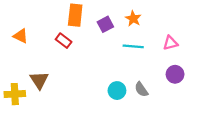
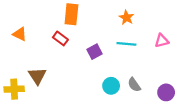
purple square: (105, 24) -> (95, 52), moved
purple circle: (175, 74) -> (166, 92), moved

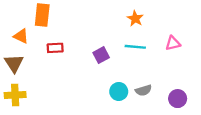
orange rectangle: (71, 14) -> (42, 15), moved
red rectangle: (60, 38) -> (55, 48), moved, turned -40
brown triangle: (37, 76) -> (14, 63), moved
gray semicircle: (134, 85) -> (143, 90), turned -72

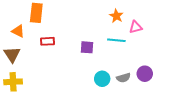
pink triangle: (173, 43) -> (136, 27), moved
purple square: (101, 55) -> (87, 47), turned 32
purple circle: (178, 99) -> (145, 74), moved

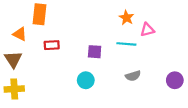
purple circle: (145, 74) -> (175, 80), moved
gray semicircle: (123, 78) -> (133, 76), moved
cyan circle: (102, 79) -> (86, 80), moved

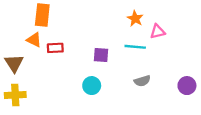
orange triangle: (20, 34) -> (34, 40), moved

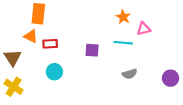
cyan circle: (92, 86) -> (54, 72), moved
yellow cross: (15, 95) -> (14, 87), turned 36

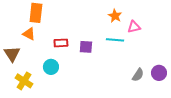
red rectangle: (50, 44) -> (61, 43), moved
gray semicircle: (130, 74) -> (138, 75), moved, turned -40
yellow cross: (14, 87) -> (24, 81), moved

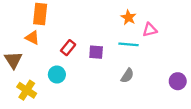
red rectangle: (61, 43) -> (68, 48), turned -48
gray semicircle: (138, 75) -> (127, 76), moved

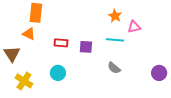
red rectangle: (68, 48) -> (61, 43), turned 56
cyan circle: (57, 75) -> (58, 73), moved
gray semicircle: (127, 76) -> (114, 68), turned 96

